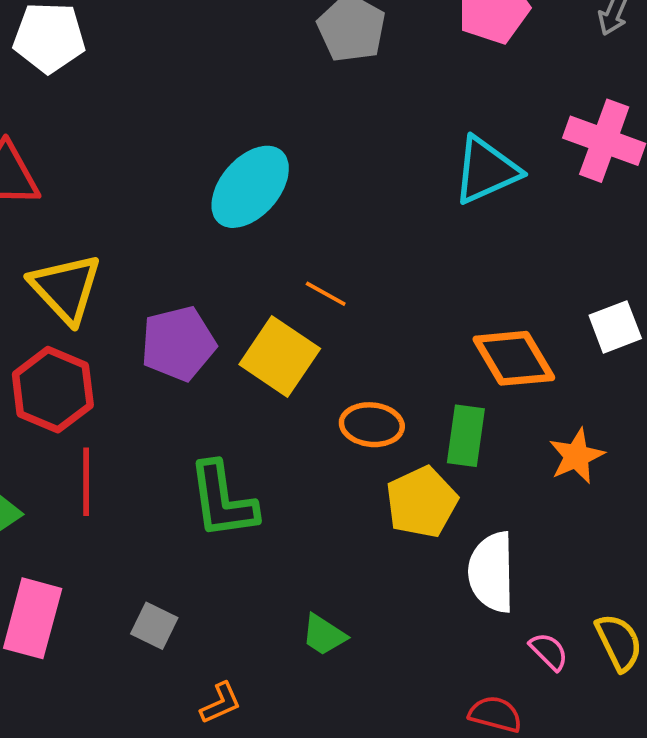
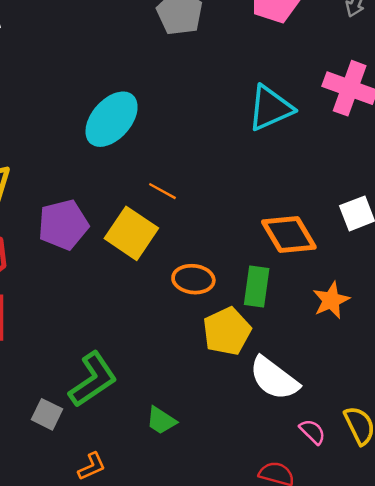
green L-shape: (222, 500) -> (93, 380), moved, turned -116
white semicircle: (492, 572) -> (274, 378), turned -52

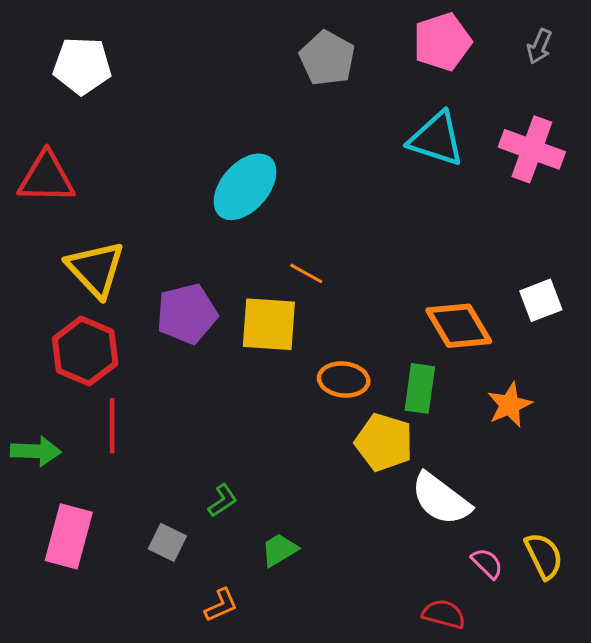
cyan triangle: (270, 108) -> (436, 139), moved, turned 42
yellow square: (131, 233) -> (269, 324), turned -30
yellow pentagon: (227, 331) -> (384, 442), turned -30
green L-shape: (93, 380) -> (223, 501), size x0.5
green trapezoid: (161, 421) -> (279, 550), moved, turned 116

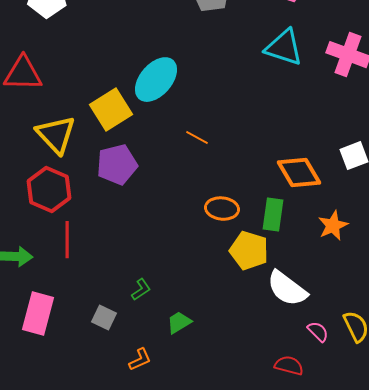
yellow square: (269, 324) -> (111, 110), moved, turned -36

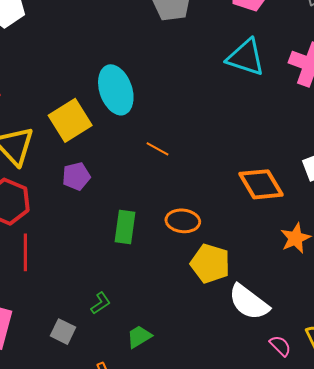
cyan ellipse: (156, 80) -> (116, 90), turned -60
purple pentagon: (117, 165) -> (76, 176), size x0.7
green rectangle: (273, 215) -> (125, 227), moved

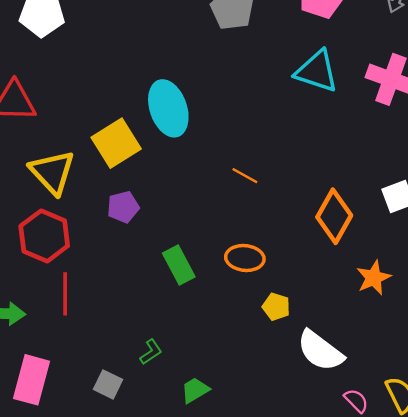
orange line: (157, 149) -> (245, 176), moved
orange diamond: (261, 184) -> (334, 216), turned 60
green rectangle: (125, 227) -> (179, 265), turned -36
yellow pentagon: (210, 264) -> (276, 307), size x0.6

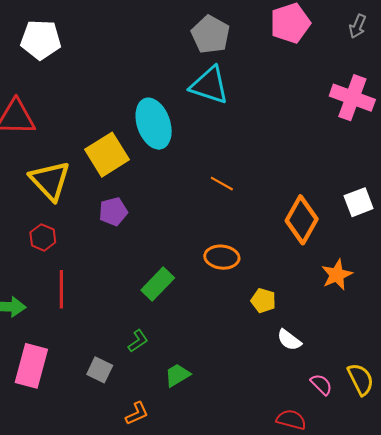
cyan triangle: (317, 71) -> (209, 85), moved
red hexagon: (44, 236) -> (43, 237), size x0.6
green rectangle: (179, 265) -> (158, 284), moved, turned 72
yellow pentagon: (276, 307) -> (263, 301), moved
white semicircle: (320, 351) -> (289, 340), size x0.6

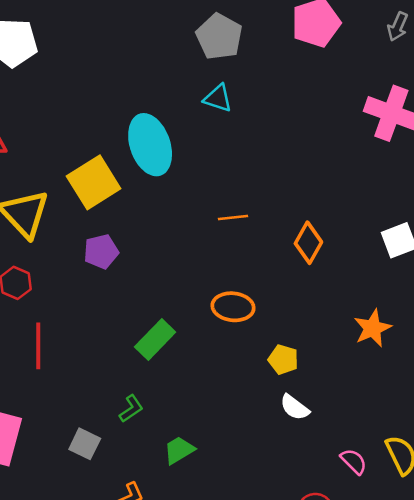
cyan triangle: (209, 85) -> (218, 98), size x0.6
orange line: (222, 184) -> (233, 218), turned -35
orange diamond: (302, 220) -> (308, 243), moved, size x0.7
white semicircle: (289, 340) -> (295, 407), moved

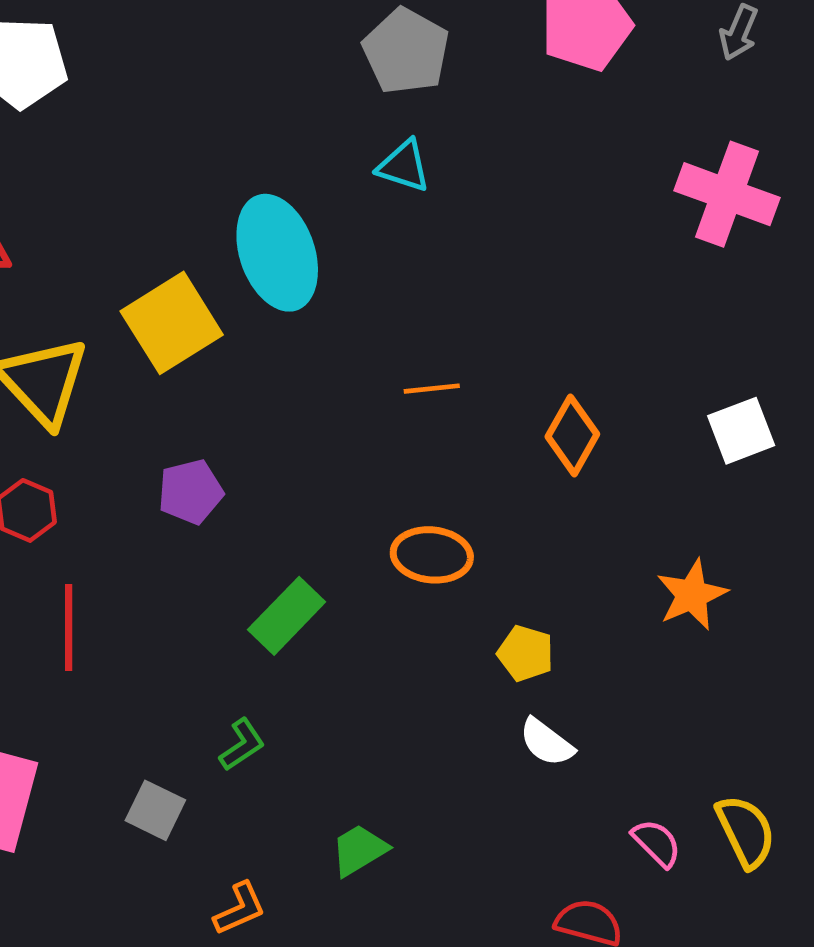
purple pentagon: (101, 251) -> (190, 492), moved
green trapezoid: (179, 450) -> (359, 850), moved

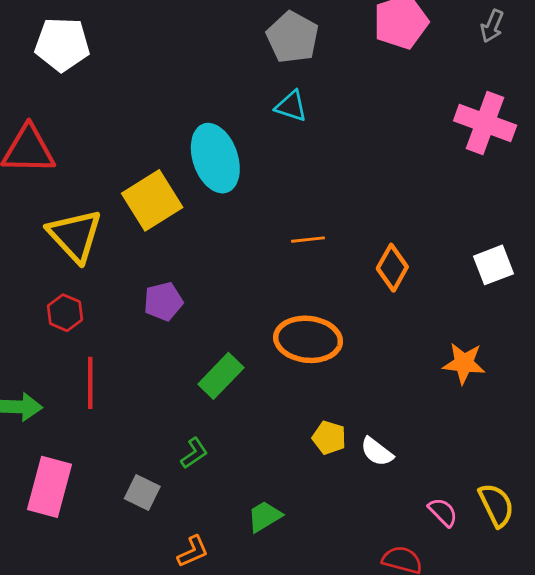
orange ellipse: (432, 555) -> (308, 339), size x1.4
orange star: (692, 595) -> (464, 363), turned 30
yellow pentagon: (525, 653) -> (329, 438), moved

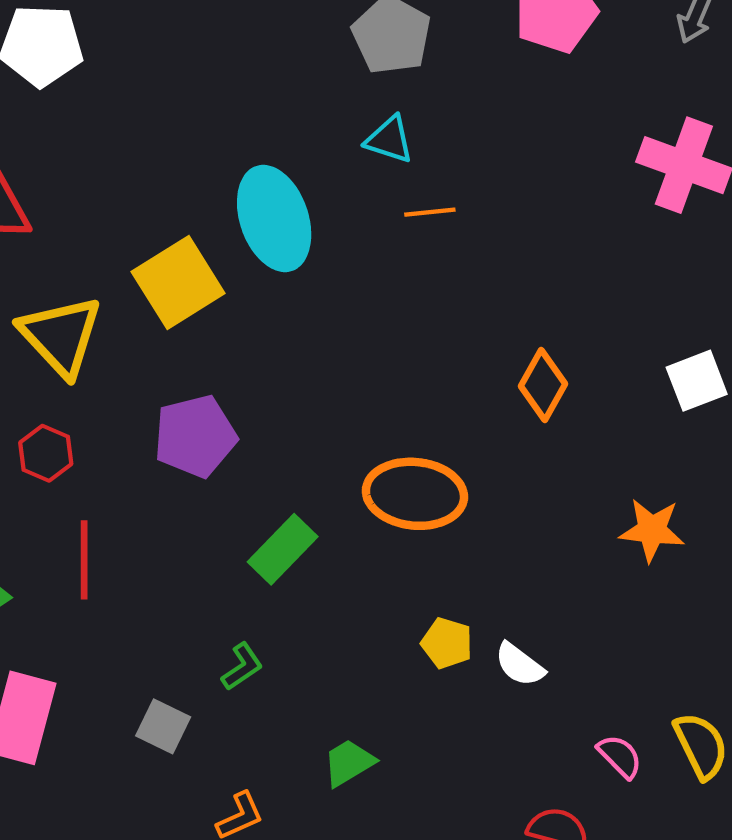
orange line: (308, 240) -> (430, 212), moved
purple pentagon: (163, 301) -> (195, 436), size x1.4

